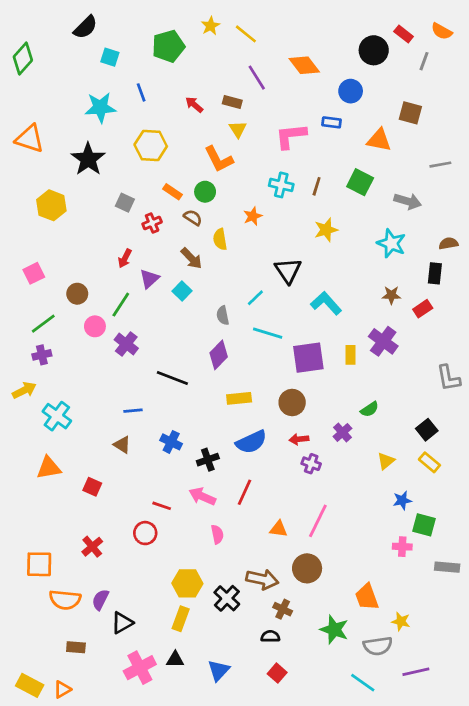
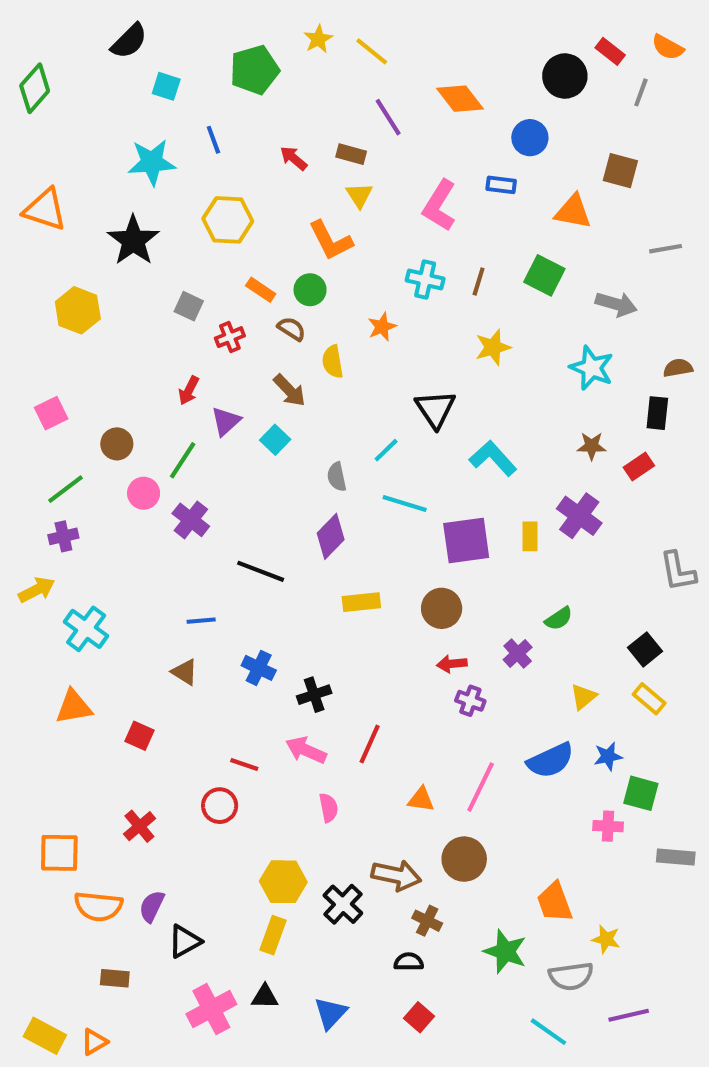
pink L-shape: (291, 136) -> (440, 205), turned -52
blue semicircle: (251, 442) -> (550, 760), moved

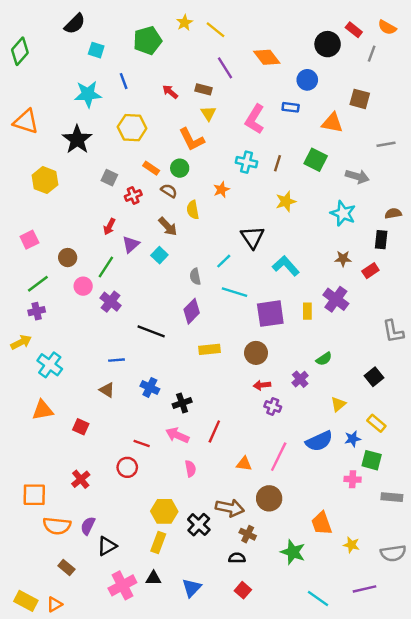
yellow rectangle: (649, 699) -> (376, 423), moved
gray semicircle: (571, 976) -> (393, 553), moved
brown rectangle: (115, 978) -> (66, 568), turned 35

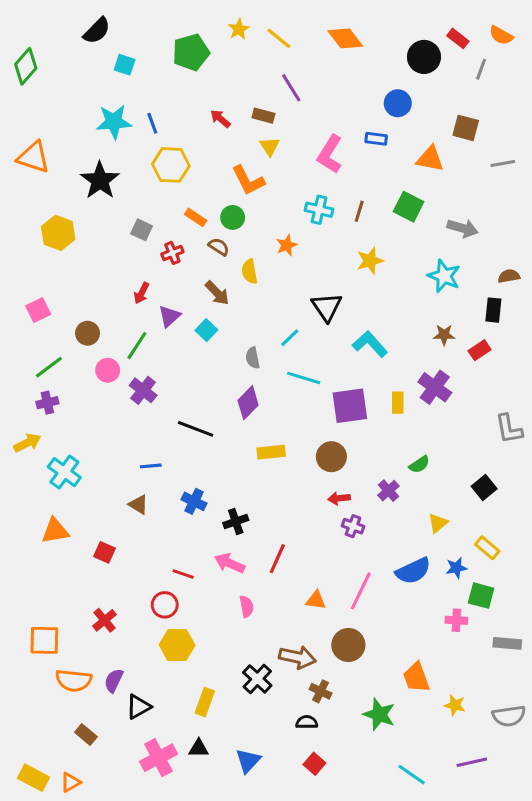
orange diamond: (267, 57) -> (345, 38), moved
blue line: (124, 81) -> (152, 123), moved
gray line: (386, 144) -> (503, 163), moved
yellow hexagon: (164, 511) -> (177, 645), moved

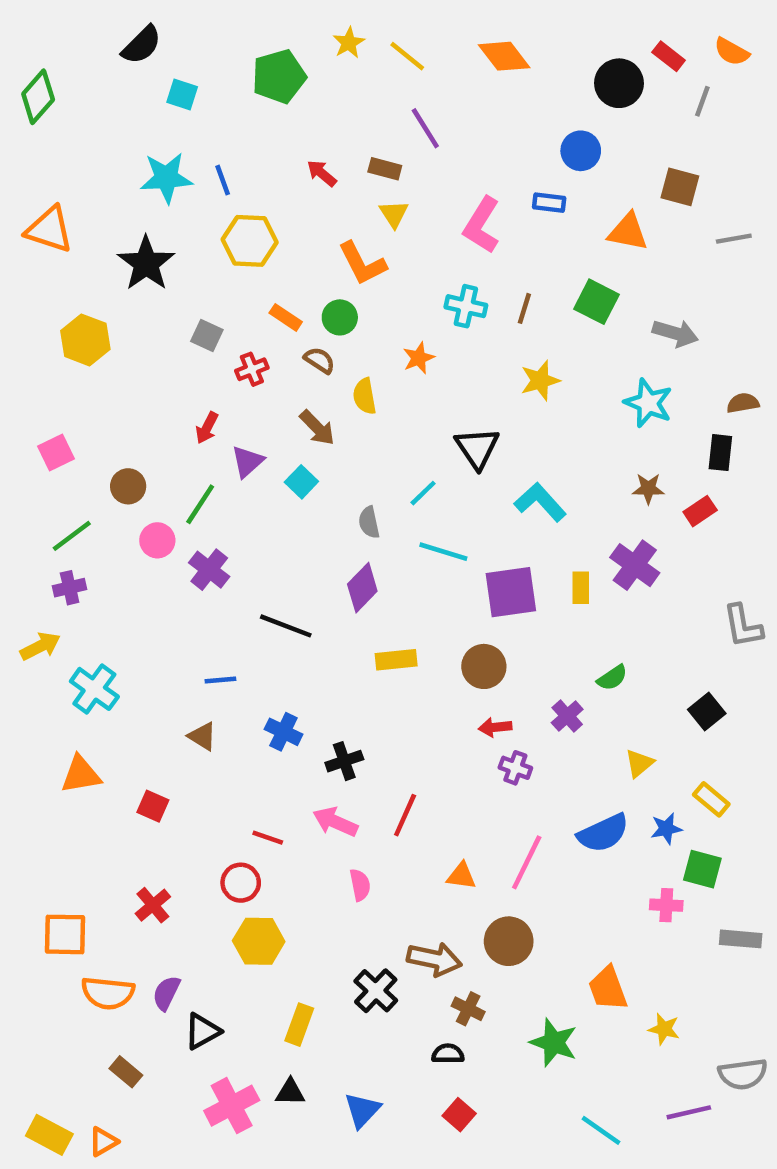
gray semicircle: (509, 716) -> (743, 1074), moved

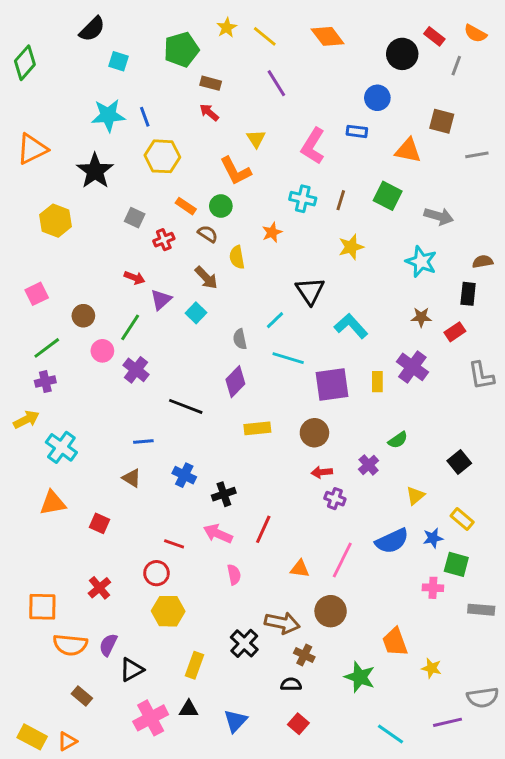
brown rectangle: (385, 169) -> (211, 83), moved
orange triangle: (49, 230) -> (32, 149), turned -44
red arrow: (207, 428) -> (135, 278), turned -96
gray L-shape: (743, 626) -> (481, 376), moved

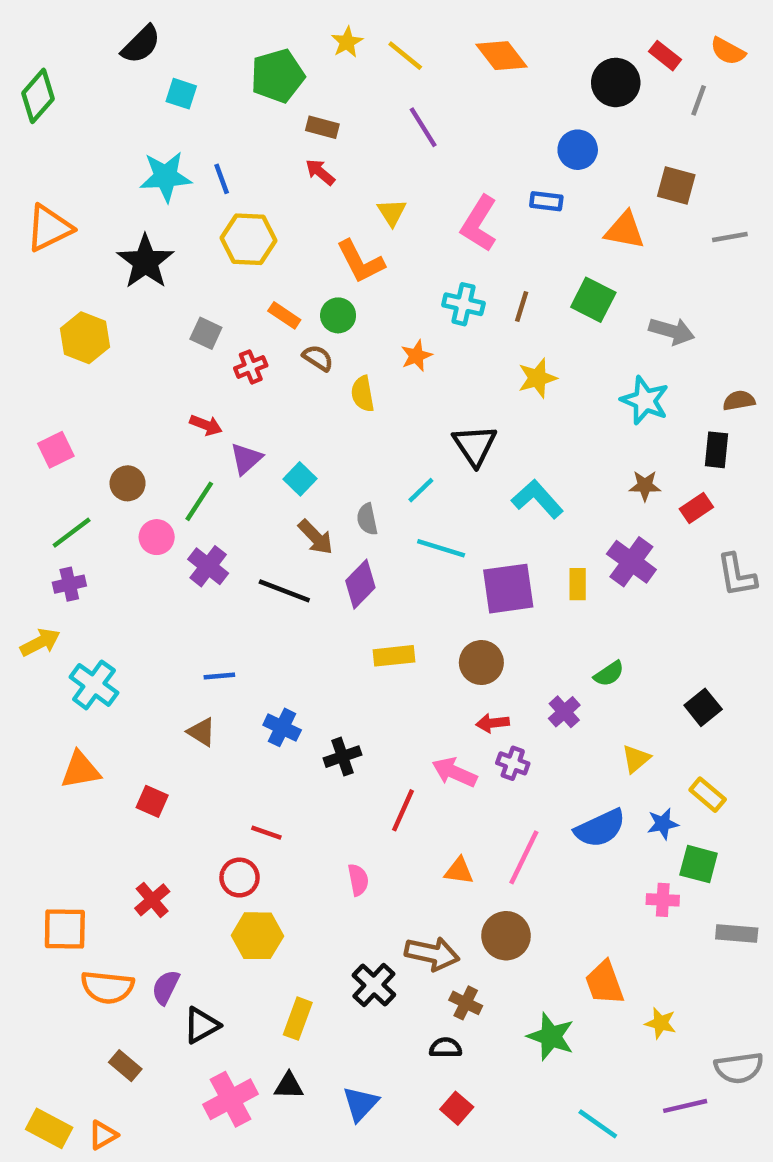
brown arrow: (206, 278) -> (316, 537), moved
black line: (186, 406) -> (284, 591), moved
pink arrow: (218, 534) -> (454, 772), moved

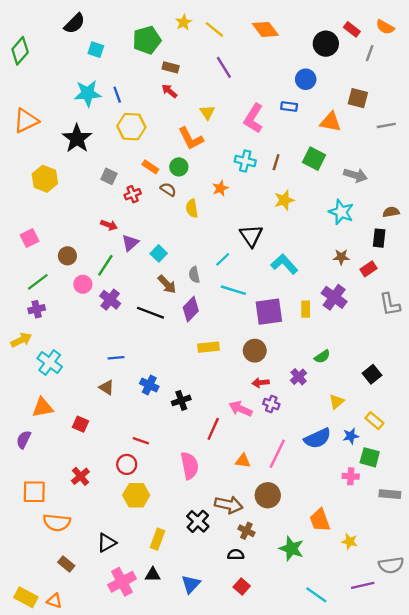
pink semicircle: (358, 880) -> (190, 466), size x1.6
purple semicircle: (166, 987) -> (24, 440), moved
orange triangle: (103, 1135) -> (54, 601), turned 49

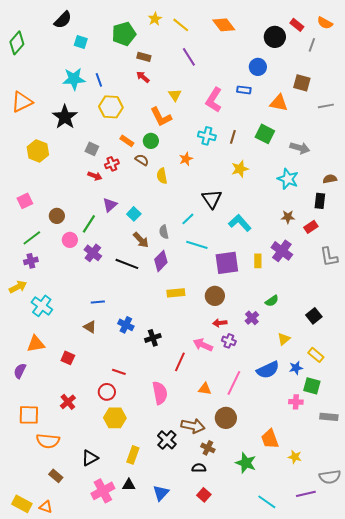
red arrow: (109, 225) -> (95, 176), moved

